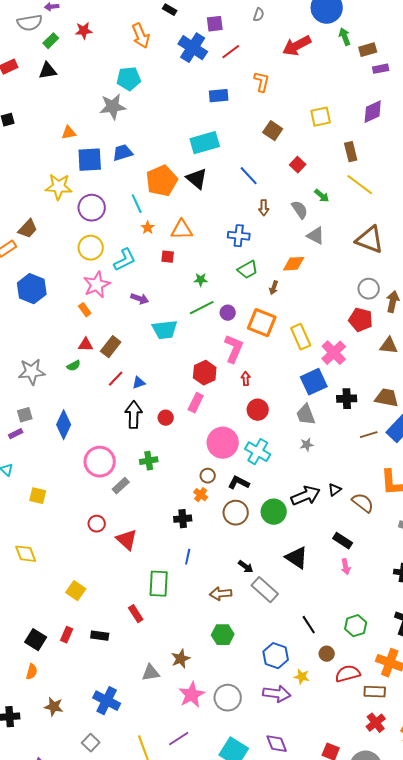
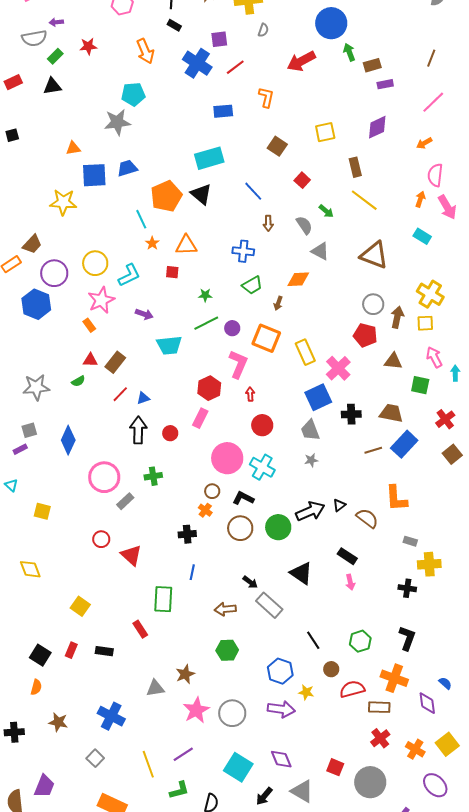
purple circle: (92, 208) -> (54, 273), moved

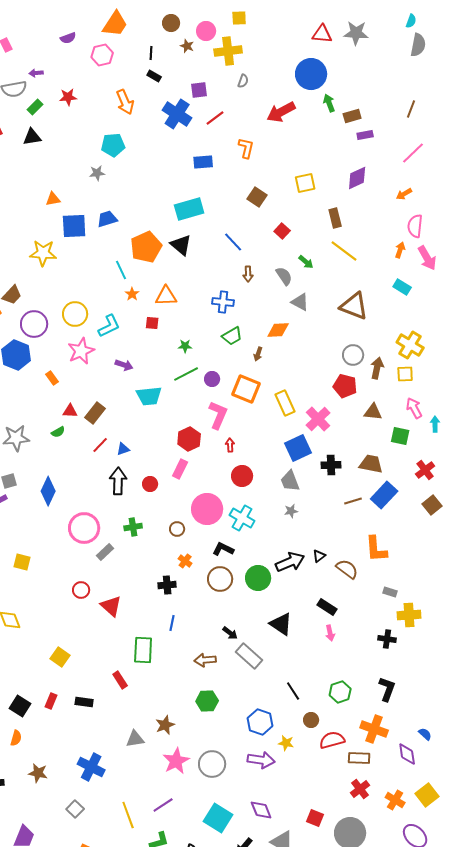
gray star: (117, 122) -> (97, 173), size x0.6
orange rectangle: (89, 325) -> (52, 378), moved
brown circle: (212, 491) -> (177, 529), moved

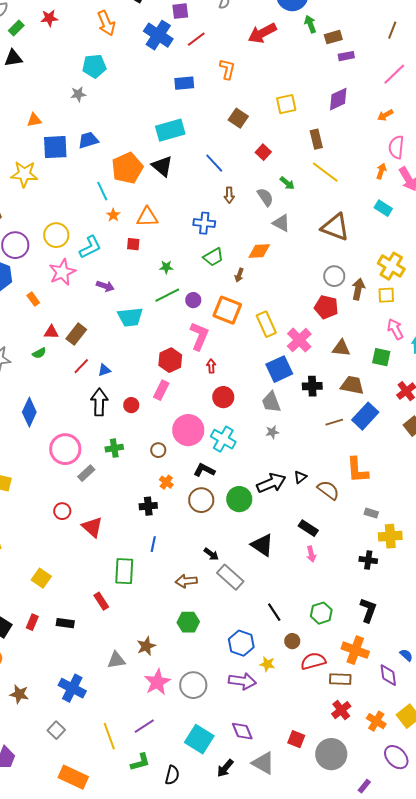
brown triangle: (373, 412) -> (341, 348), moved

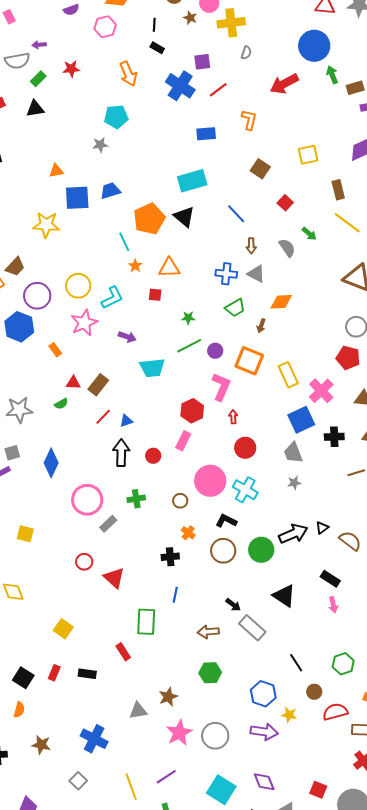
gray triangle: (281, 223) -> (256, 274), moved

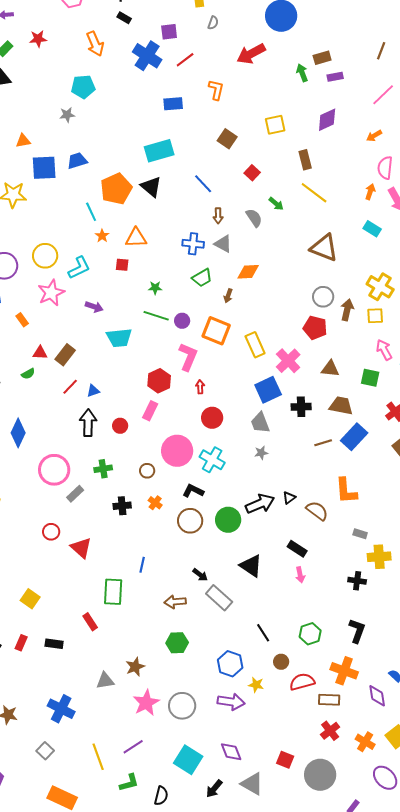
green arrow: (332, 75) -> (302, 73), moved
green line: (189, 346) -> (156, 316), turned 45
black cross: (170, 557) -> (122, 506), moved

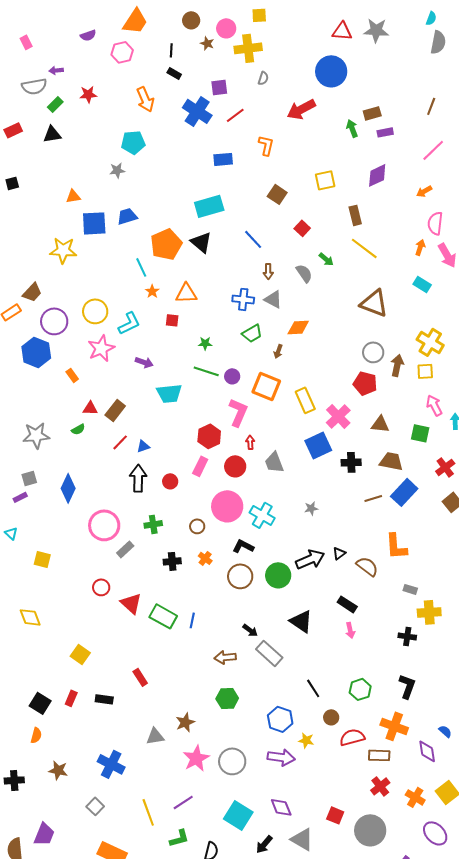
red circle: (212, 418) -> (235, 466), moved
gray trapezoid: (260, 423) -> (274, 462), moved
green rectangle: (113, 592) -> (163, 616), moved, turned -64

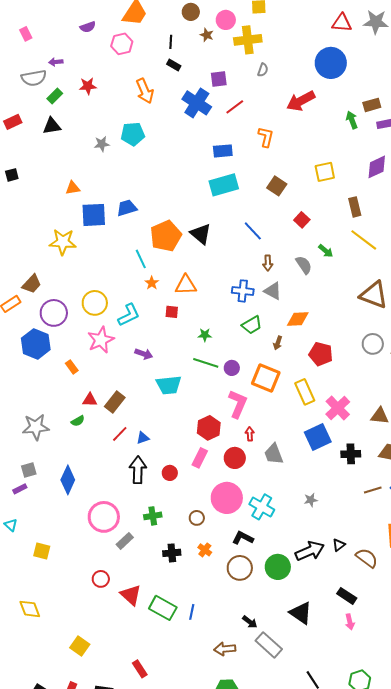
gray star: (117, 170) -> (102, 144), moved
cyan rectangle: (209, 206) -> (224, 185), moved
red pentagon: (365, 383) -> (321, 354), moved

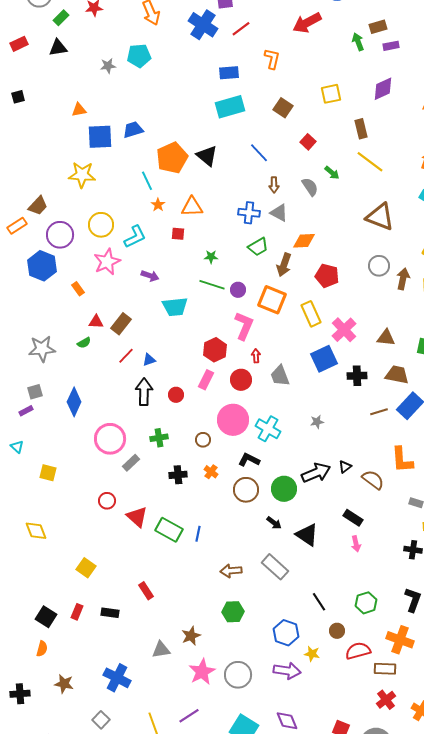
yellow star: (63, 242) -> (82, 175), moved
brown arrow: (278, 343) -> (284, 265), size x1.6
black arrow: (250, 622) -> (274, 523), moved

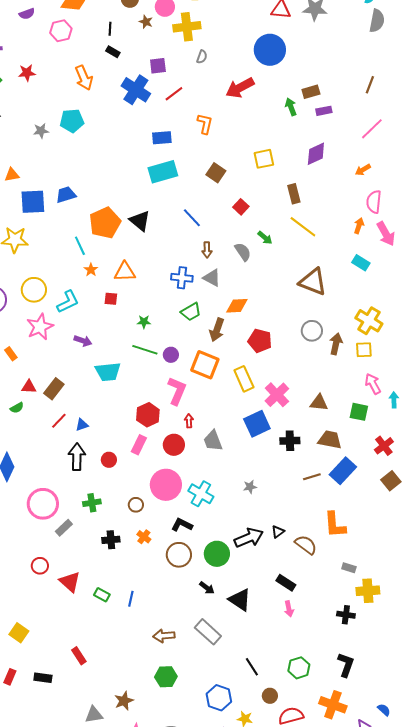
green rectangle: (169, 530) -> (102, 595), size x0.6

